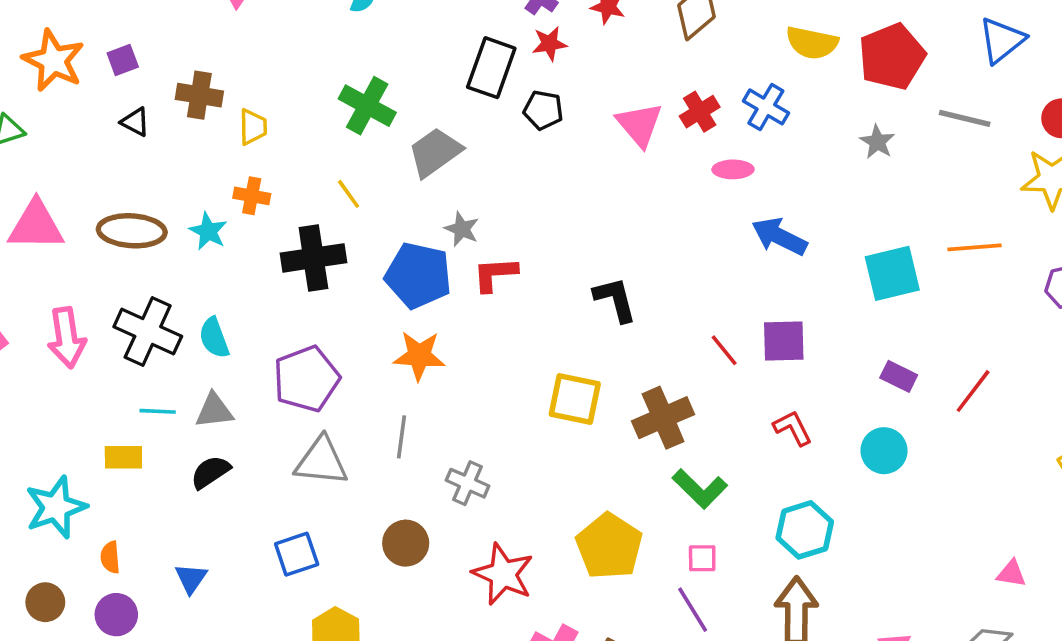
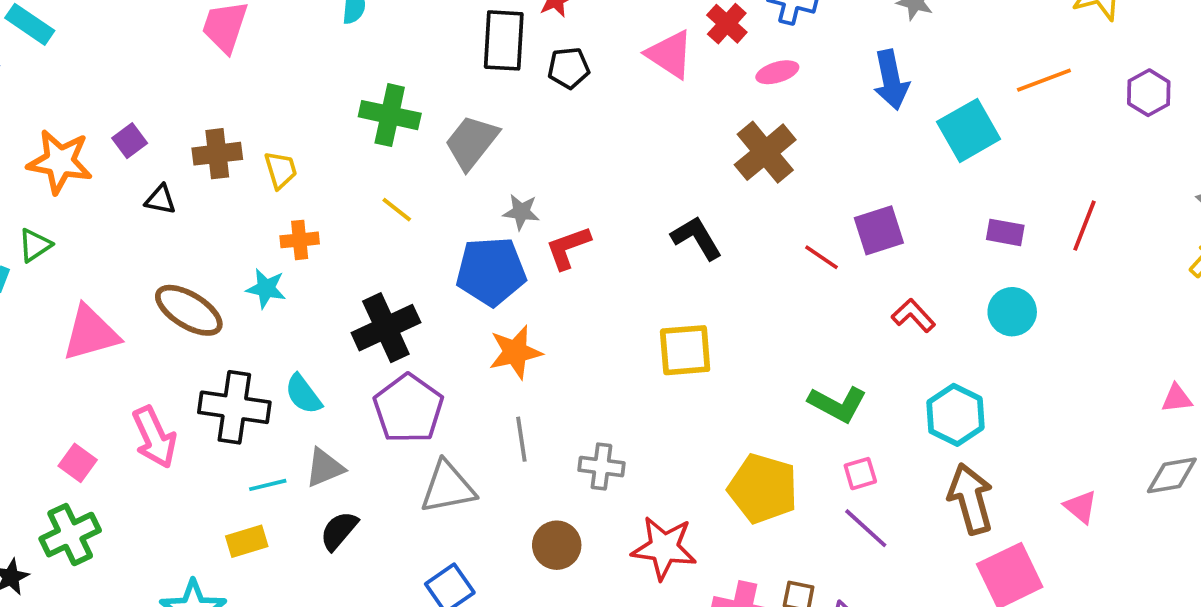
brown ellipse: (132, 231) -> (189, 310), turned 44
blue arrow: (779, 236) -> (891, 80), moved, turned -112
black cross: (313, 258) -> (386, 328), moved
brown cross: (663, 418) -> (765, 152), moved

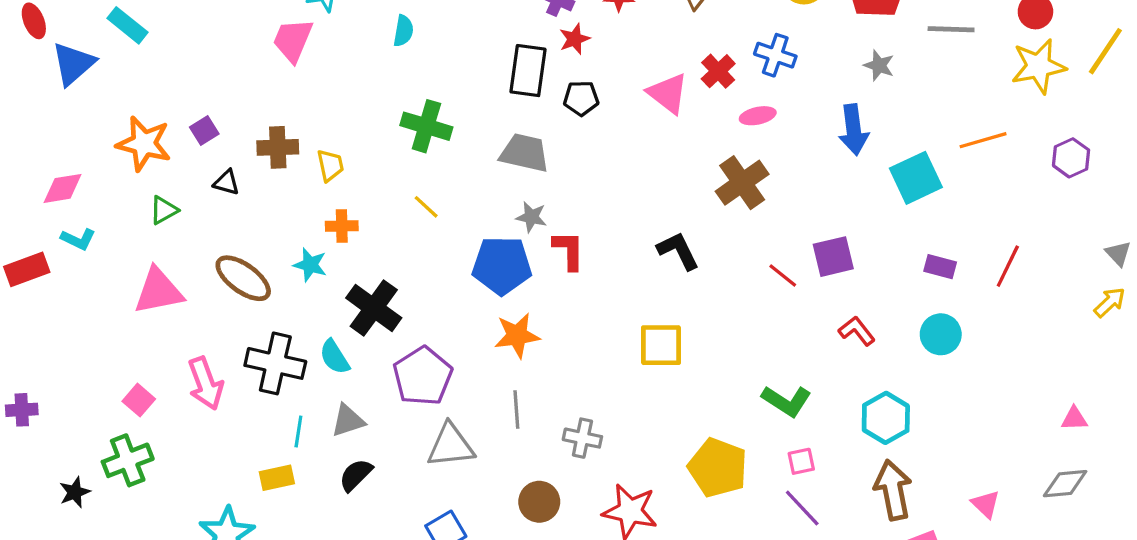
gray trapezoid: (472, 142) -> (525, 153), moved, turned 60
green triangle: (35, 245) -> (164, 210), moved
red L-shape: (568, 248) -> (569, 250), turned 105
black cross: (386, 328) -> (374, 308), moved, turned -34
cyan line: (268, 485) -> (298, 431), turned -72

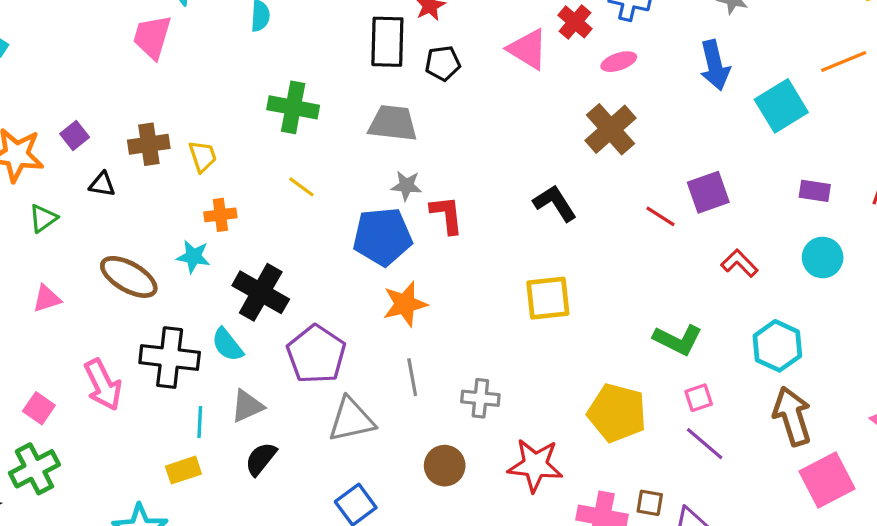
pink triangle: (158, 291) -> (47, 299), size x0.6

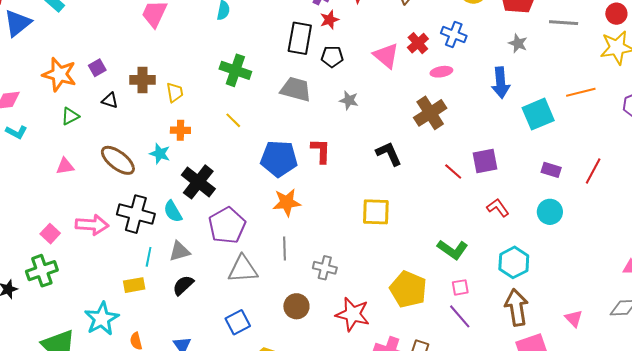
gray star: (406, 186) -> (349, 100), moved
pink arrow: (103, 385) -> (92, 225), turned -68

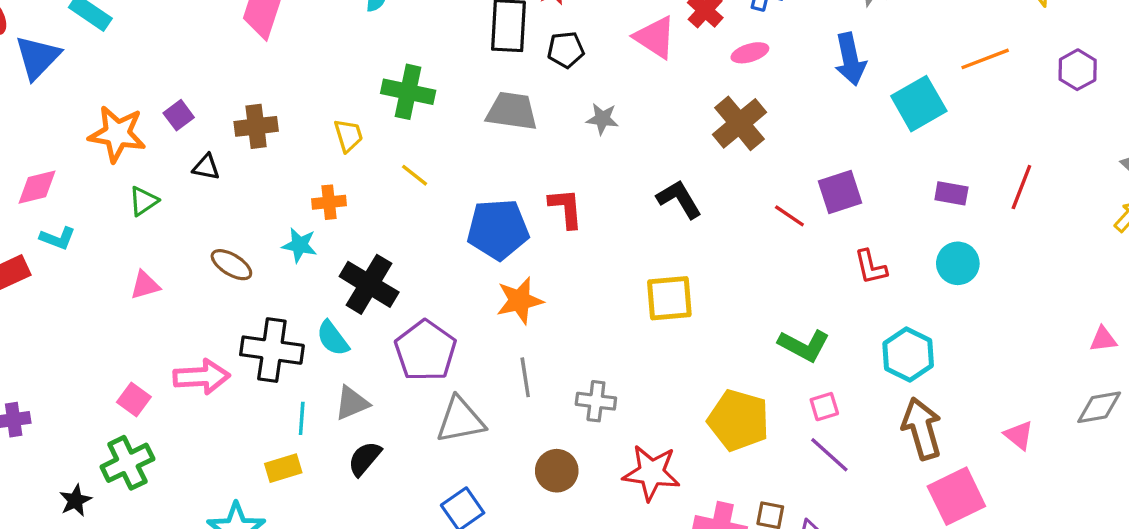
yellow trapezoid: (175, 92) -> (348, 135), moved
brown ellipse: (118, 160) -> (231, 265), size x0.7
red L-shape: (498, 208) -> (871, 267), turned -150

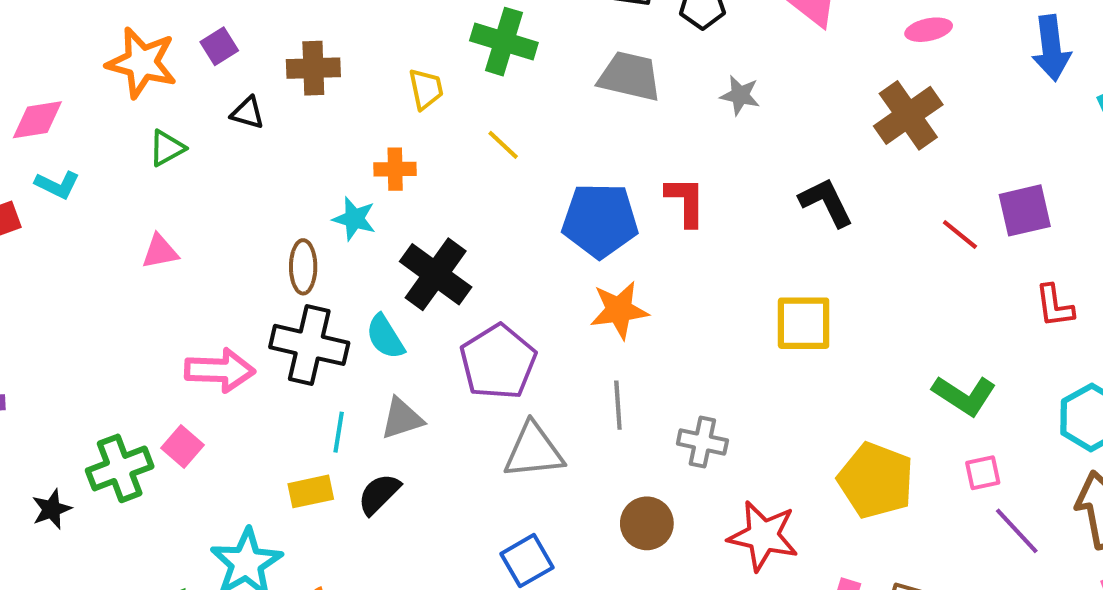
brown ellipse: (231, 265) -> (303, 267), moved, turned 54
pink square: (134, 400) -> (182, 447), moved
purple line: (829, 455) -> (1017, 531), moved
black semicircle: (365, 459) -> (379, 494), moved

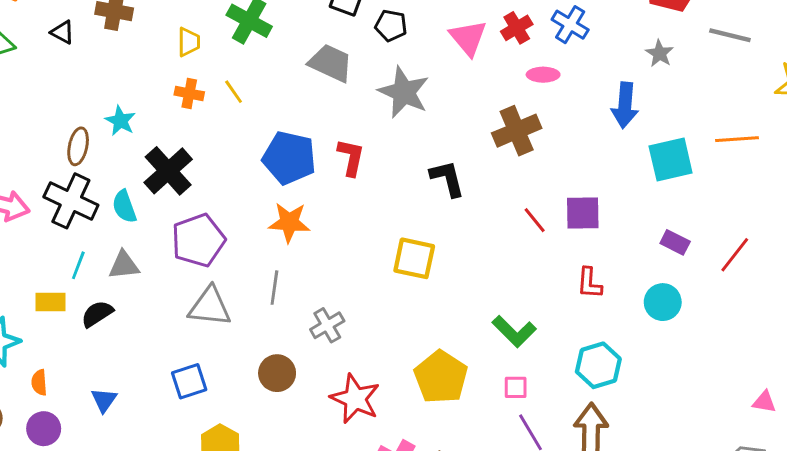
gray star: (740, 95) -> (404, 92), size x1.8
orange cross: (395, 169) -> (189, 93), moved
gray cross: (702, 442) -> (327, 325), turned 36

